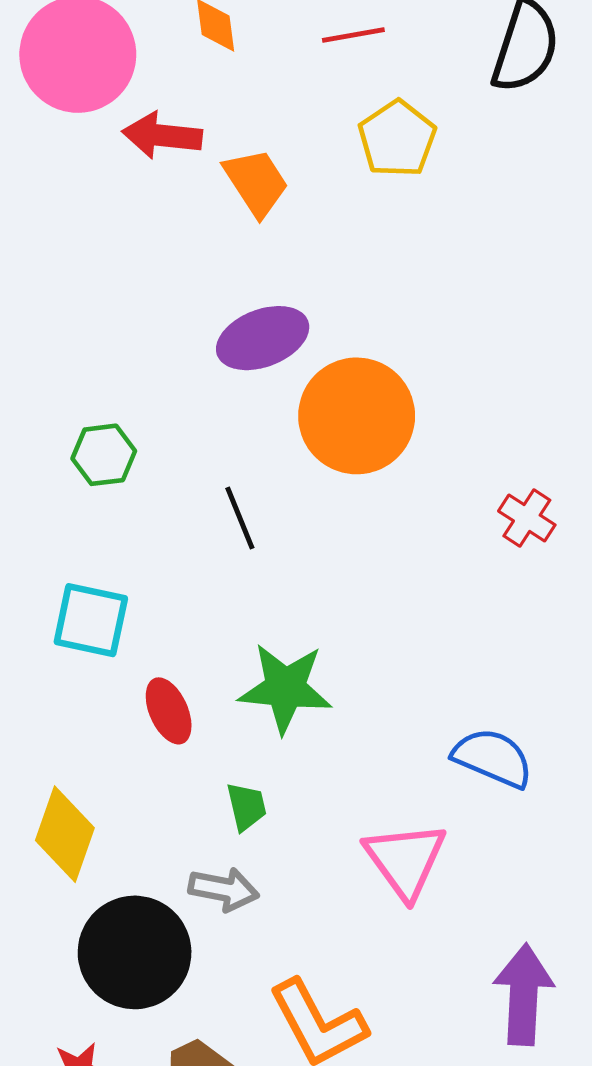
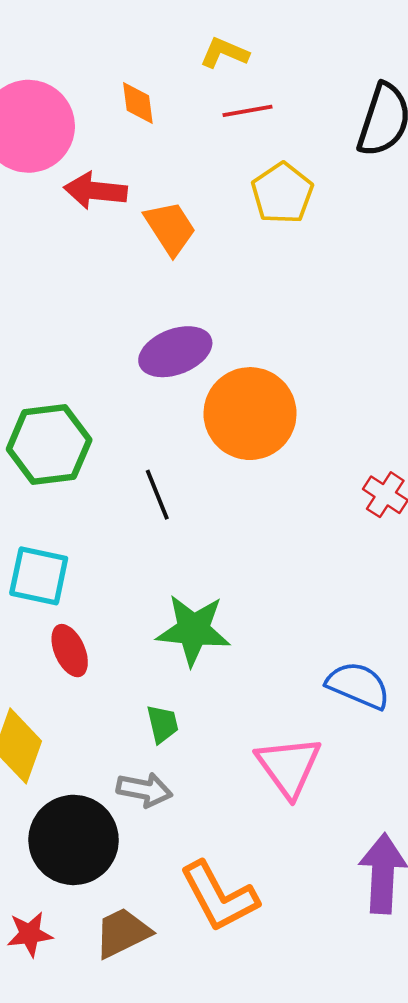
green hexagon: (104, 455) -> (49, 444), size x1.6
red ellipse: (169, 711) -> (70, 651), moved

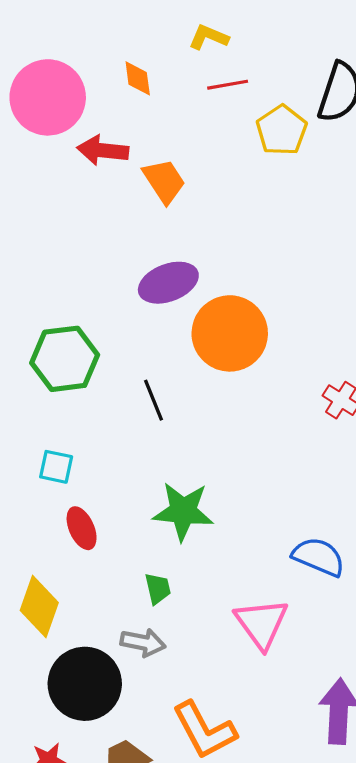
yellow pentagon: (282, 193) -> (282, 130), moved
cyan square: (39, 576) -> (56, 467), size x0.7

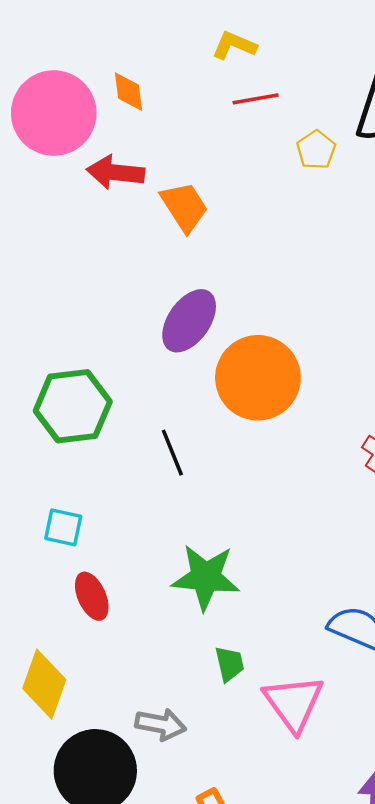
orange diamond: (138, 78) -> (129, 92), moved
yellow pentagon: (282, 130) -> (316, 150), size x0.7
purple ellipse: (168, 283) -> (189, 321), turned -34
green trapezoid: (158, 589) -> (229, 664), moved

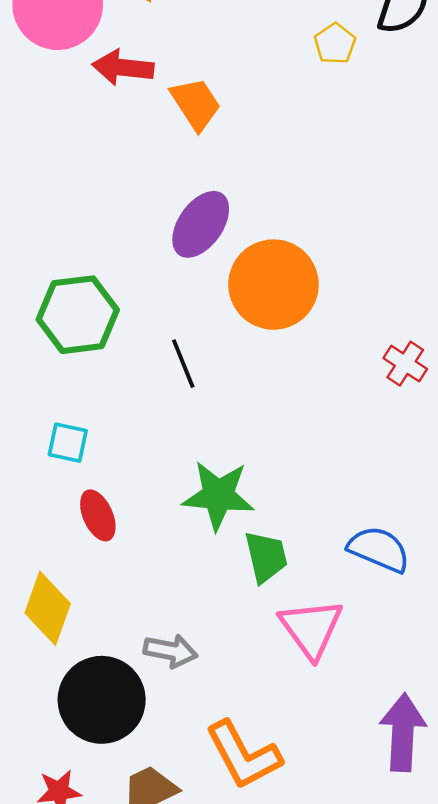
green trapezoid: (229, 664) -> (266, 557), moved, size x1.4

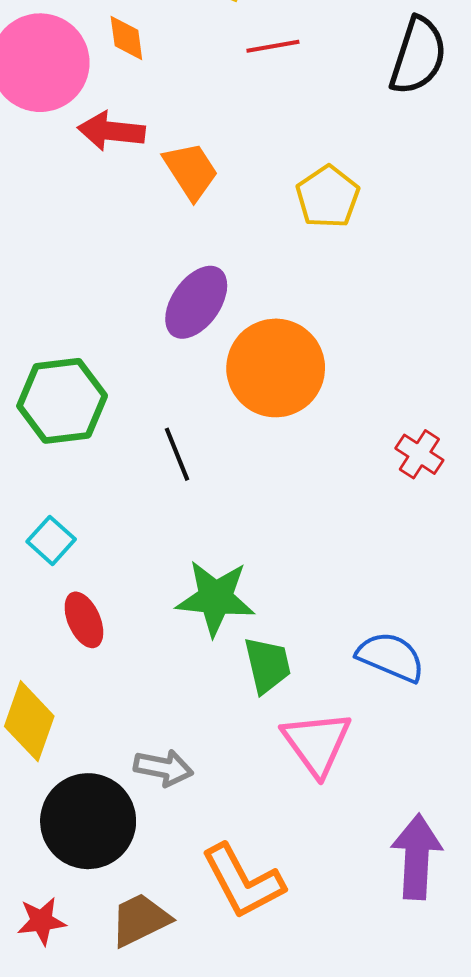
yellow pentagon: (335, 44) -> (328, 197), moved, size x1.4
cyan square: (68, 443) -> (51, 540), turned 30

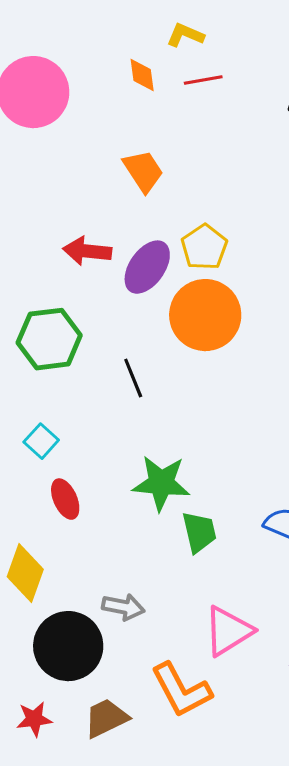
orange diamond: (126, 38) -> (142, 75), moved
red arrow: (111, 131) -> (87, 251), moved
yellow pentagon: (328, 197) -> (204, 247), moved
pink triangle: (317, 743) -> (228, 631), moved, turned 34

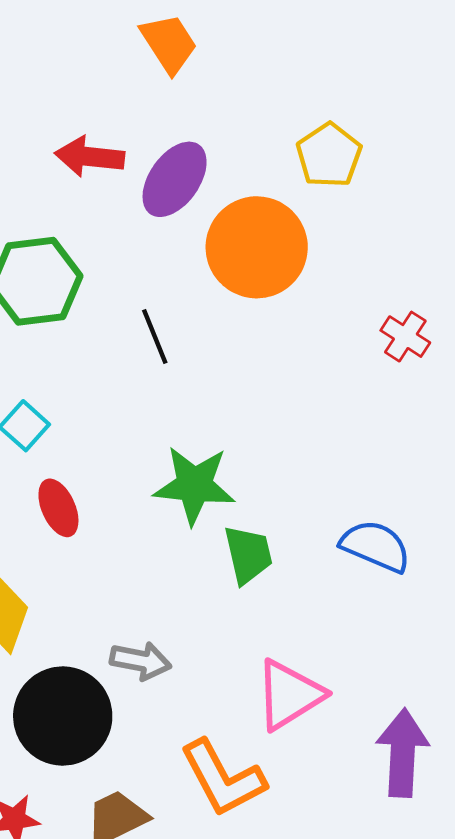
yellow pentagon: (204, 247) -> (329, 155), moved

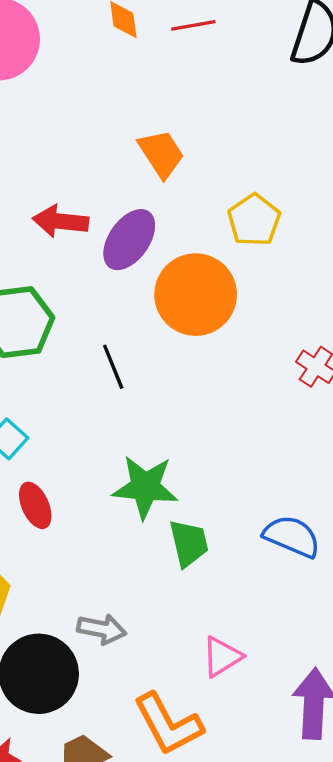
orange trapezoid: (169, 43) -> (161, 154), moved
pink triangle: (289, 695) -> (222, 657), size x0.7

